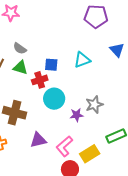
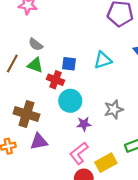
red cross: (40, 80) -> (56, 80), turned 35
purple star: (77, 115) -> (84, 124), moved
purple triangle: (38, 140) -> (39, 141), moved

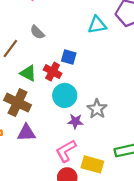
cyan triangle: (103, 60) -> (97, 25), moved
green triangle: (35, 65) -> (28, 73), moved
gray star: (114, 109) -> (97, 109), moved, turned -30
yellow rectangle: (106, 163) -> (92, 164), turned 36

